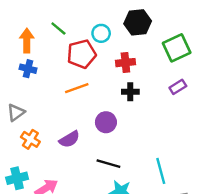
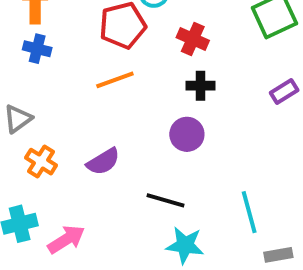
red cross: (125, 63) -> (193, 39), turned 30
purple rectangle: (178, 87) -> (284, 92), moved
purple circle: (106, 122) -> (187, 134), moved

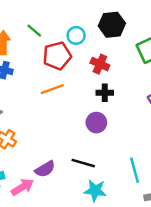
purple semicircle: (103, 162) -> (45, 169), moved

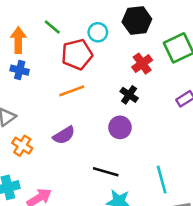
red cross: (100, 64) -> (142, 64), moved, turned 30
black cross: (105, 93) -> (129, 95), turned 35
purple semicircle: (45, 169) -> (64, 135), moved

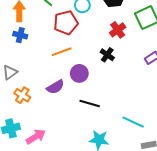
purple circle: (120, 127) -> (79, 73), moved
black line: (106, 172) -> (90, 103), moved
cyan line: (162, 180) -> (133, 122), turned -50

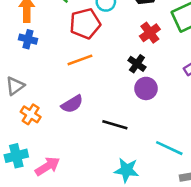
purple circle: (79, 73) -> (146, 88), moved

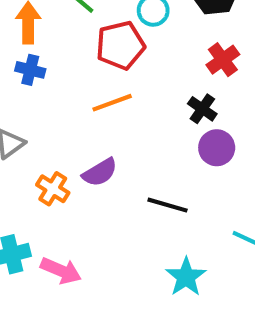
orange cross: (31, 114) -> (53, 189), moved
pink arrow: (47, 166) -> (61, 271), turned 55
cyan star: (127, 170) -> (186, 277), turned 30

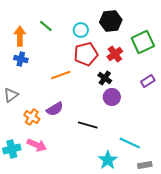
red pentagon: (120, 45) -> (86, 54), moved
pink arrow: (61, 271) -> (37, 145), moved
cyan star: (186, 277) -> (108, 160), moved

